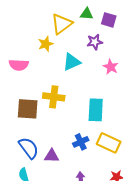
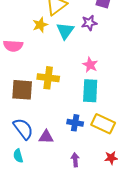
cyan triangle: (72, 62) -> (65, 31), moved, turned -30
pink star: (111, 67) -> (90, 65), moved
blue cross: (81, 142) -> (75, 123), turned 35

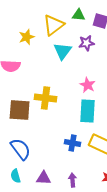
yellow star: (40, 25) -> (27, 37), moved
purple triangle: (46, 137) -> (44, 178), moved

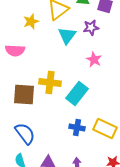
pink star: (88, 85) -> (94, 60), moved
cyan rectangle: (88, 111) -> (77, 94), moved, turned 35

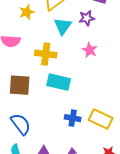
yellow cross: (50, 83) -> (46, 54), moved
cyan rectangle: (77, 94) -> (59, 82), moved, turned 65

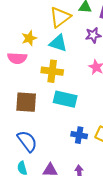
yellow star: (27, 12) -> (29, 38), moved
cyan triangle: (63, 26) -> (58, 43), moved, turned -48

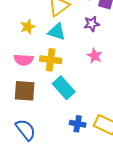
pink semicircle: (17, 58) -> (24, 60), moved
cyan rectangle: (65, 99) -> (64, 88), turned 35

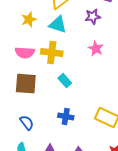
cyan rectangle: (64, 88) -> (65, 81), size x0.6
blue cross: (78, 124) -> (66, 117), moved
blue semicircle: (26, 130) -> (27, 123), size x0.7

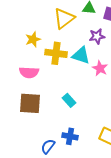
cyan triangle: (58, 25) -> (81, 55), moved
yellow cross: (52, 53) -> (56, 53), moved
blue semicircle: (27, 123) -> (48, 146), moved, turned -105

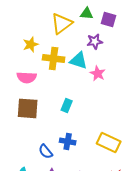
cyan rectangle: (69, 100) -> (67, 105), turned 64
blue semicircle: (48, 146) -> (46, 151), turned -77

